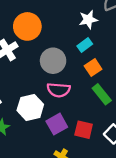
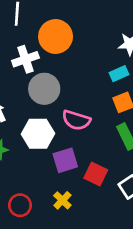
gray circle: (53, 61) -> (44, 89), moved

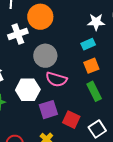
gray circle: (44, 89) -> (45, 56), moved

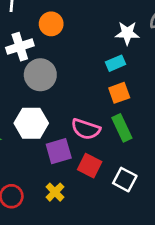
orange circle: (40, 17) -> (51, 24), size x0.7
gray circle: (45, 56) -> (40, 75), moved
pink semicircle: (56, 79) -> (86, 129), moved
white square: (97, 129) -> (125, 180), turned -30

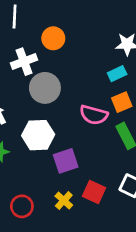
pink semicircle: (86, 129) -> (94, 115), moved
red square: (90, 166) -> (94, 192), moved

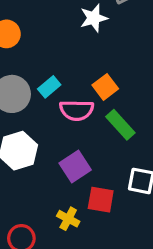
cyan rectangle: (117, 74) -> (49, 87), moved
purple square: (66, 161) -> (75, 166), moved

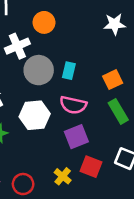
cyan rectangle: (49, 87) -> (69, 71), turned -48
pink semicircle: (77, 110) -> (73, 105), moved

